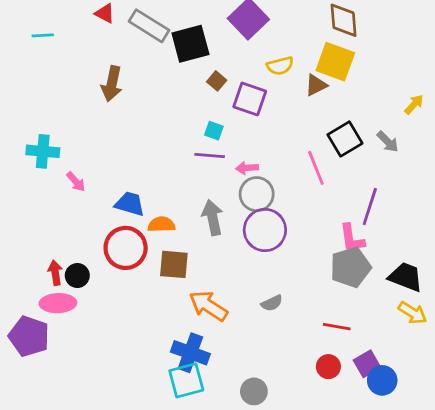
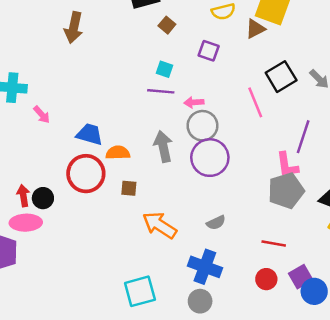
purple square: (250, 99) -> (209, 51), moved, size x0.7
brown square: (174, 264) -> (129, 188), size x0.6
blue cross: (190, 353) -> (205, 267), moved

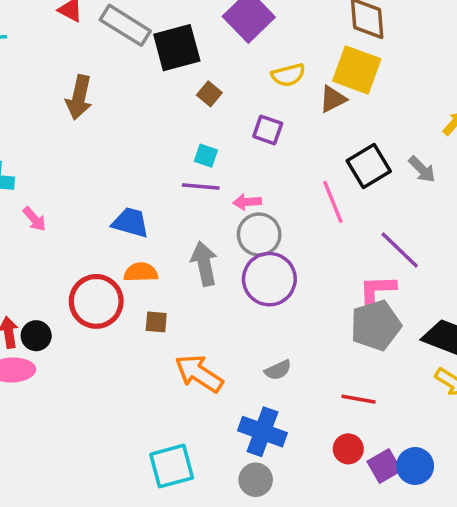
blue trapezoid: (90, 134) -> (130, 223), moved
purple line: (303, 137) -> (400, 250), turned -64
pink L-shape: (287, 165) -> (377, 289), turned 96
purple square: (301, 277) -> (384, 466), moved

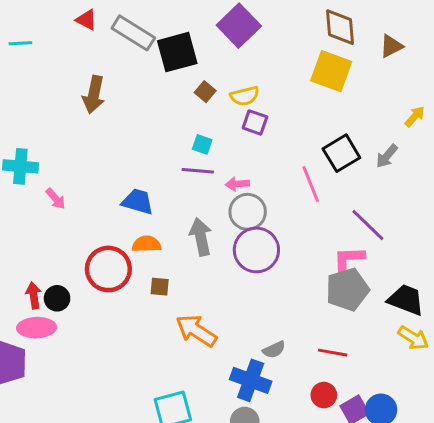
yellow semicircle: (288, 75) -> (245, 96), moved
brown triangle: (333, 99) -> (391, 46), moved
gray arrow: (422, 169) -> (387, 156), turned 85
gray semicircle: (278, 370) -> (274, 350), moved

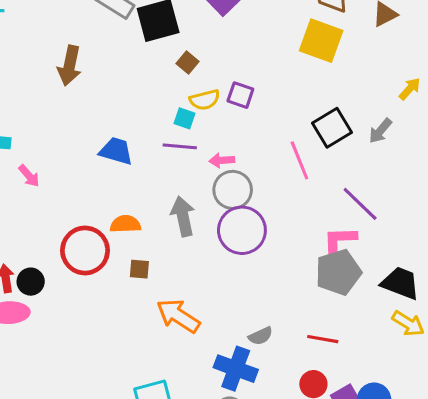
yellow semicircle: (245, 96) -> (205, 100), moved
blue trapezoid: (138, 202) -> (116, 151), moved

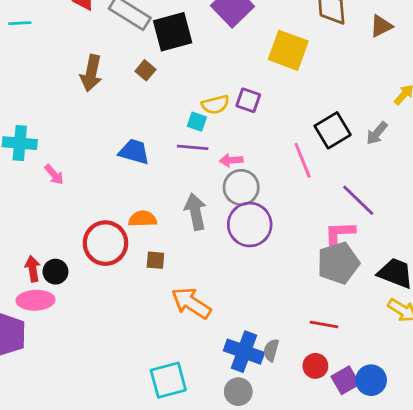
yellow square: (321, 41) -> (288, 50), moved
brown square: (188, 62) -> (145, 70), moved
gray semicircle: (261, 336) -> (271, 350), moved, turned 130

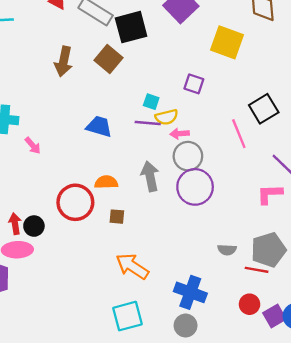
brown square: (145, 70) -> (109, 59), size x1.6
yellow semicircle: (215, 105) -> (167, 117), moved
gray pentagon: (338, 263) -> (268, 250), moved
orange arrow: (191, 303) -> (132, 266), moved
gray semicircle: (271, 350) -> (227, 250), moved, turned -102

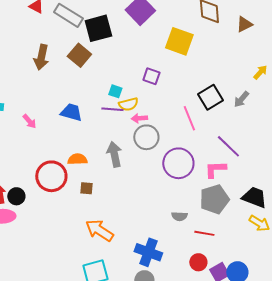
pink arrow: (33, 145) -> (29, 121), moved
purple circle: (195, 187) -> (178, 163), moved
gray pentagon: (268, 250) -> (214, 199), moved

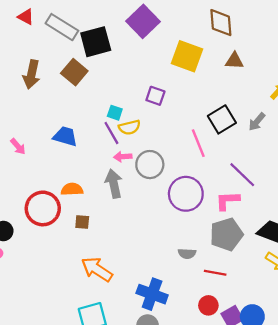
brown triangle: (244, 24) -> (234, 61), moved, turned 30
purple line: (112, 109) -> (111, 133), turned 55
pink arrow: (139, 118) -> (123, 157), moved

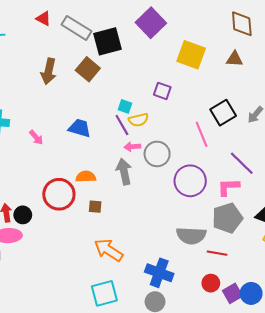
brown diamond: (221, 23) -> (242, 24), moved
gray semicircle: (187, 254) -> (191, 236), size x1.8

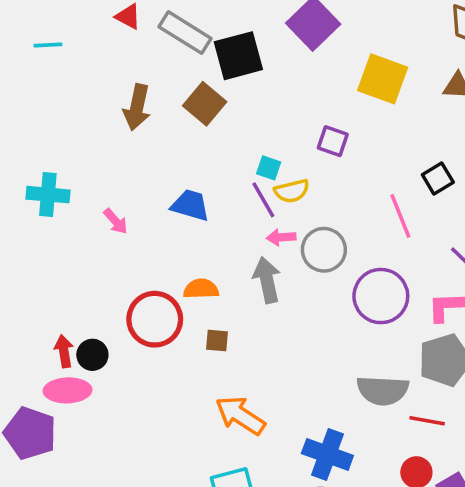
black square: (223, 113) -> (438, 179), size x0.7

